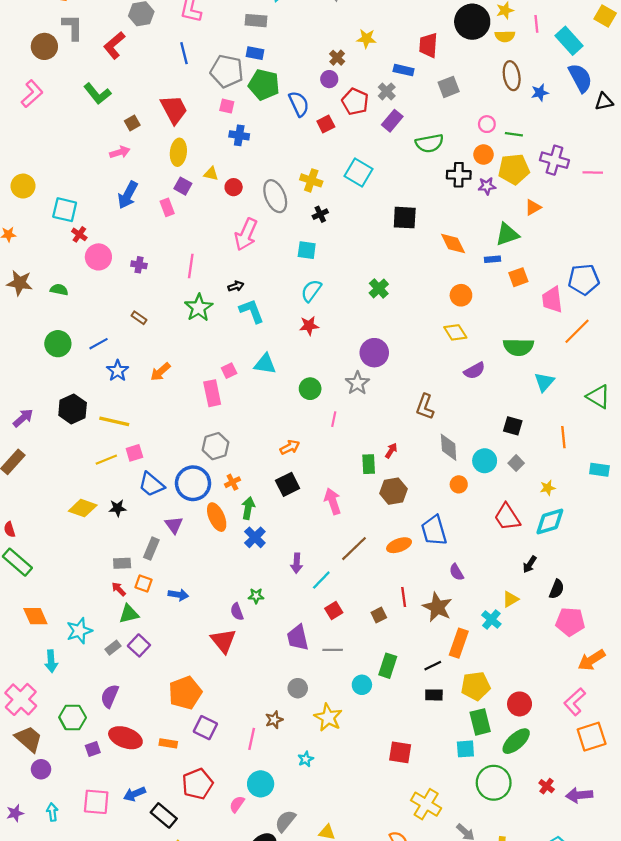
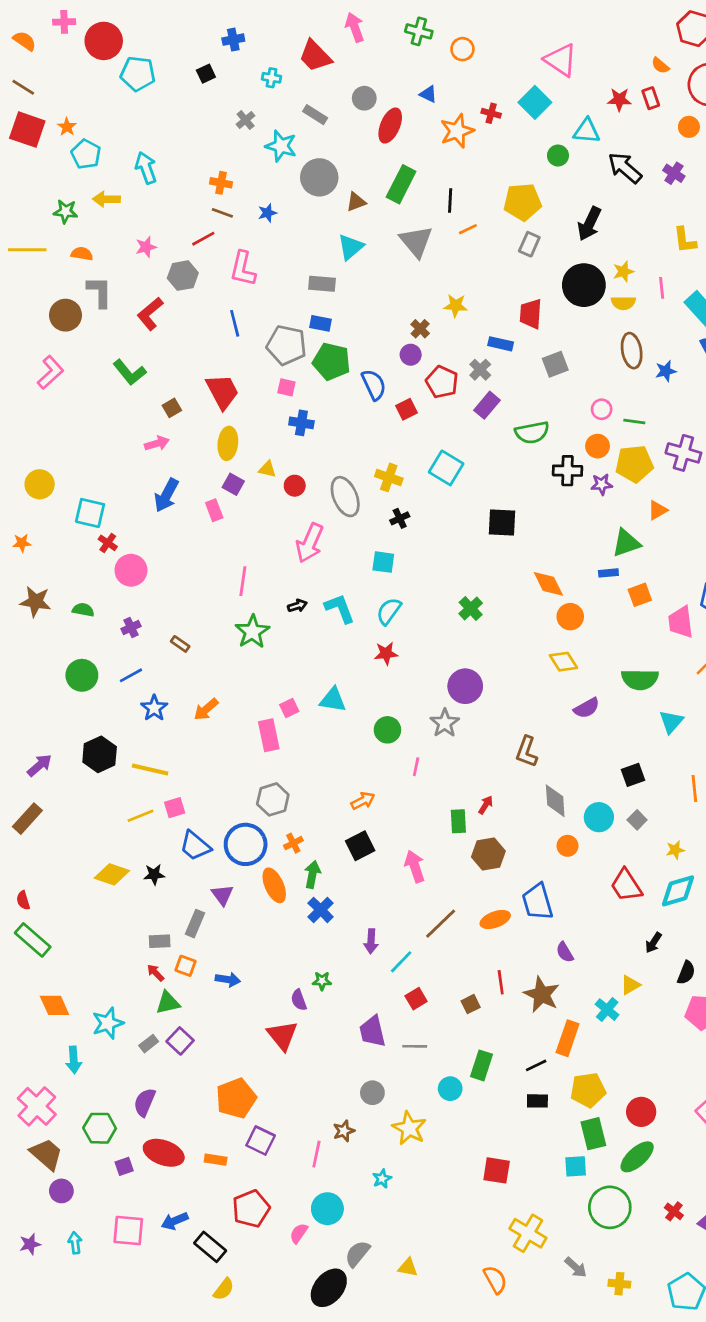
orange diamond: (453, 243) -> (548, 584), moved
purple cross: (139, 265) -> (131, 628), moved, turned -35
cyan L-shape: (252, 311) -> (340, 608), moved
black square: (513, 426) -> (633, 775), turned -36

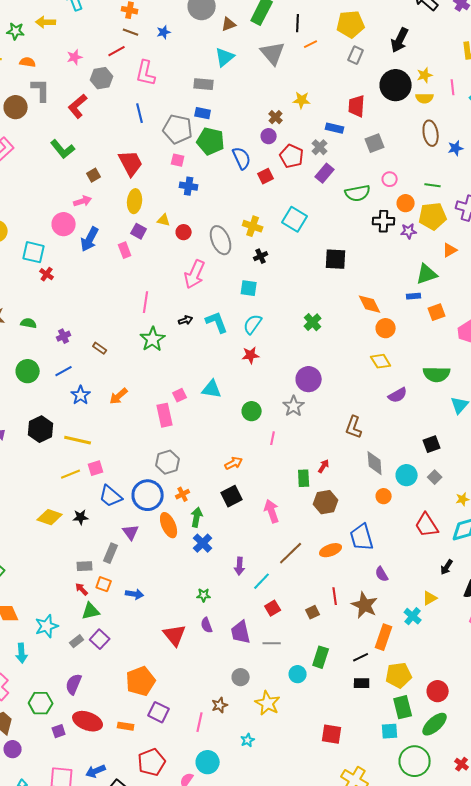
pink circle: (602, 409) -> (390, 179), moved
pink circle: (131, 570) -> (64, 224), moved
purple semicircle: (299, 1000) -> (207, 625), moved

